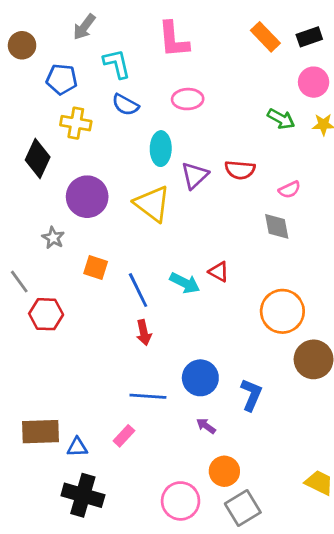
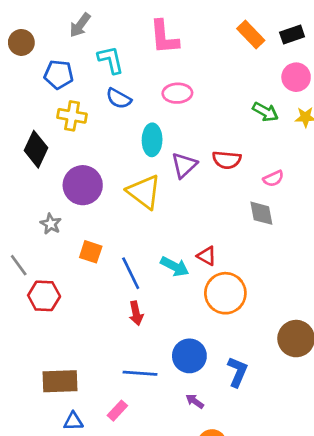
orange circle: (282, 311) -> (225, 293), moved
brown rectangle: (40, 432) -> (60, 381), moved

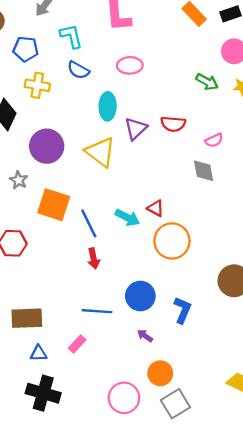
orange square: (91, 252) -> (54, 205), size x1.6

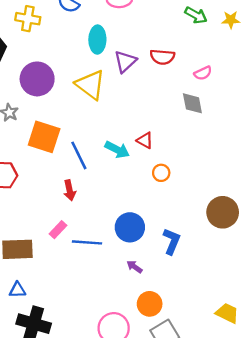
orange circle: (172, 241) -> (161, 173), size x0.5
red arrow: (94, 259) -> (70, 190), moved
pink rectangle: (77, 344) -> (58, 230), moved
blue triangle: (39, 353) -> (17, 290), moved

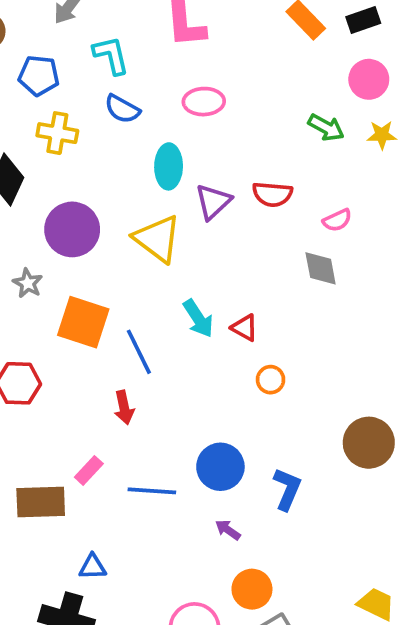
cyan arrow: (117, 150) -> (198, 318), moved, turned 30
pink rectangle: (58, 230) -> (89, 470), moved
blue triangle: (17, 290) -> (93, 567), moved

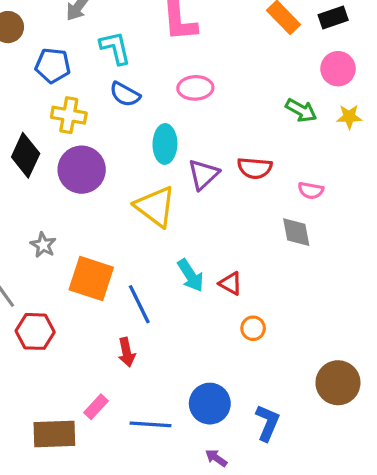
pink semicircle: (337, 220) -> (311, 190), turned 35
purple circle: (72, 229) -> (82, 170), moved

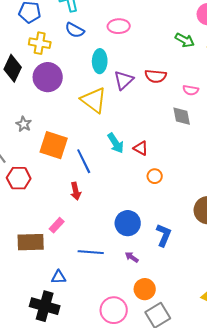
blue line: (151, 424) -> (91, 252), moved

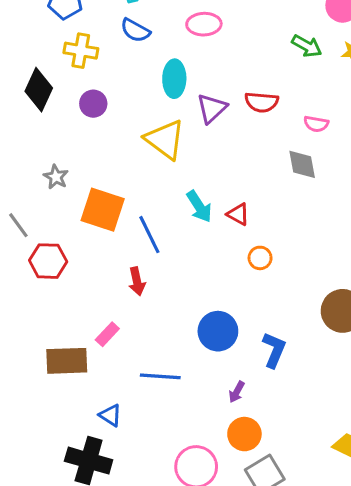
purple circle: (48, 77) -> (93, 104), size x0.6
purple arrow: (132, 257) -> (237, 392), moved, turned -96
blue triangle: (59, 277) -> (110, 415), turned 35

